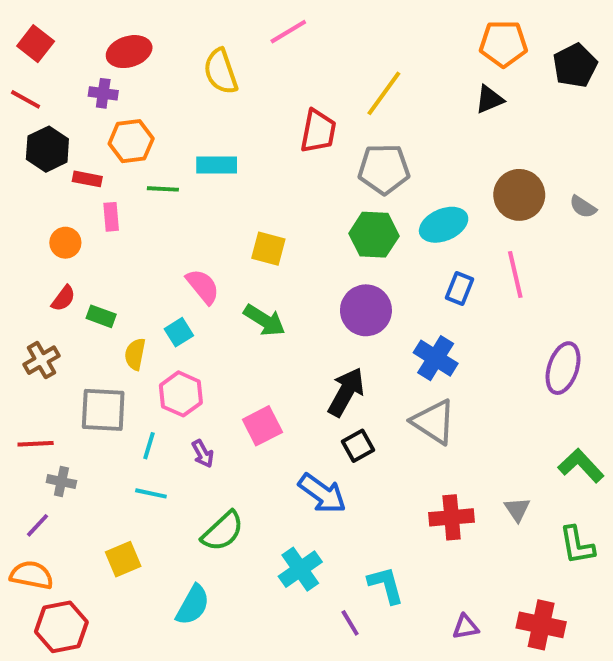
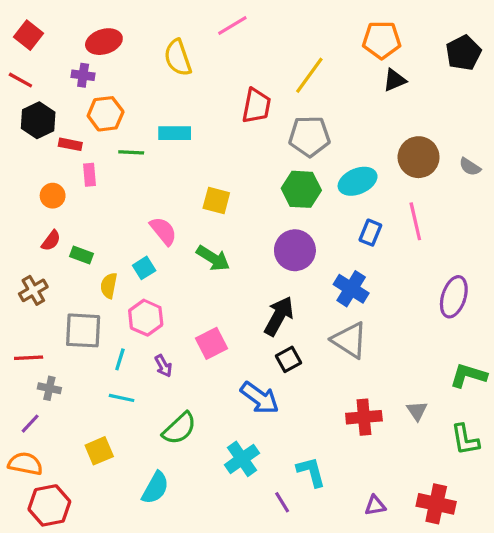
orange pentagon: (503, 44) -> (382, 40), moved
green L-shape: (581, 466) -> (468, 375), turned -30

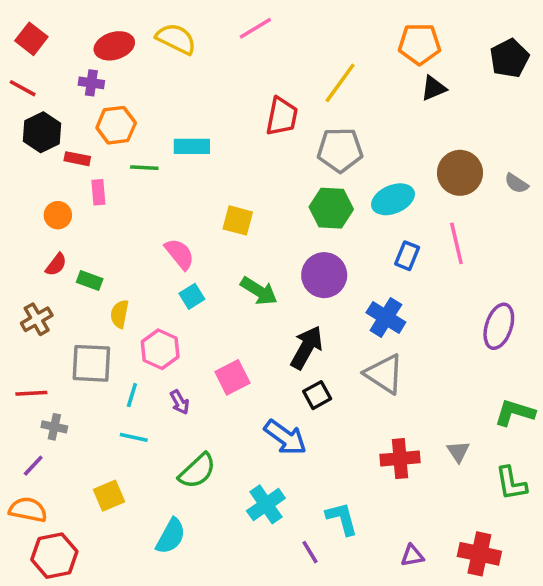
yellow semicircle: (178, 58) -> (176, 39), moved, turned 135
green arrow: (213, 258) -> (259, 291), moved
cyan square: (144, 268) -> (192, 296), moved

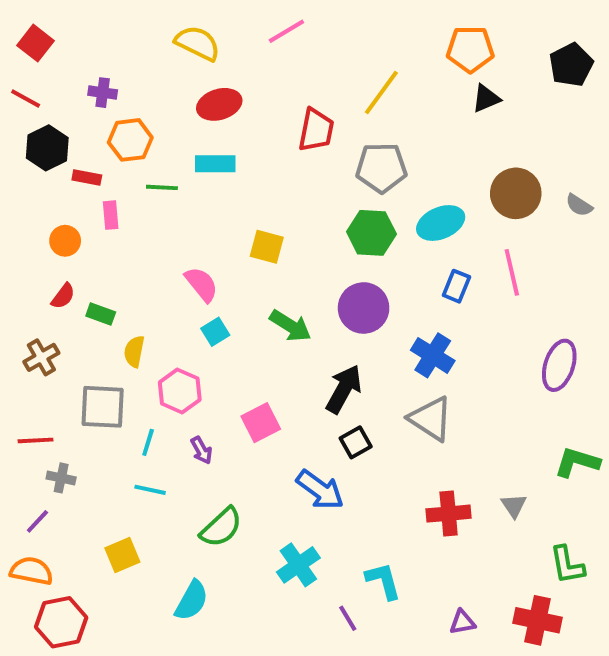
red ellipse: (114, 46) -> (219, 104), moved
green L-shape: (511, 483) -> (567, 565), moved

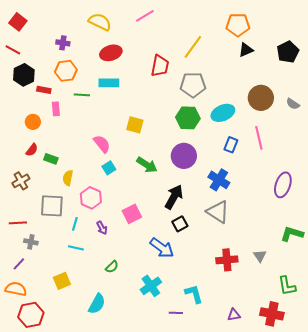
black pentagon: (571, 65) -> (288, 52), moved
purple cross: (103, 93) -> (63, 43), moved
green semicircle: (221, 527) -> (112, 267), size x0.6
purple line: (348, 618) -> (176, 313), turned -56

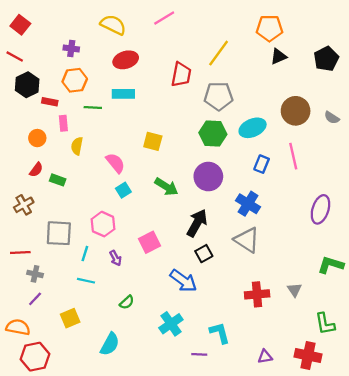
yellow semicircle: (68, 178) -> (77, 146), moved
purple line: (19, 264) -> (35, 299), moved

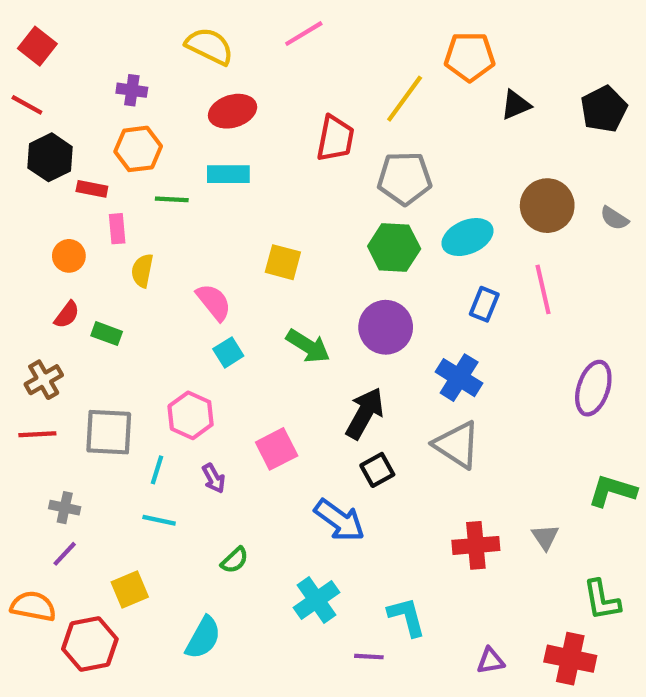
orange pentagon: (269, 28) -> (470, 57), moved
red line: (20, 252) -> (37, 434), moved
red hexagon: (35, 357) -> (90, 644), moved

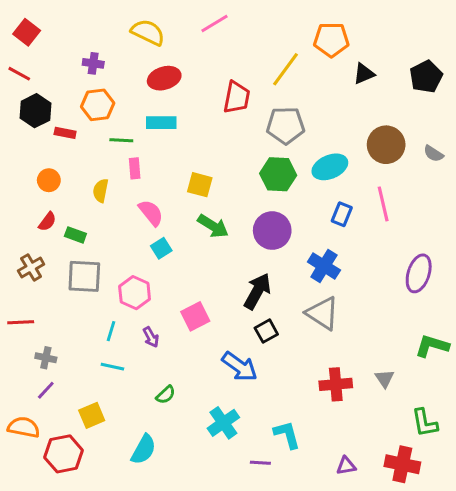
pink rectangle: (117, 229) -> (135, 168), moved
green arrow: (308, 346) -> (213, 226), moved
gray square: (109, 432) -> (84, 276), moved
red line: (37, 434) -> (21, 322), moved

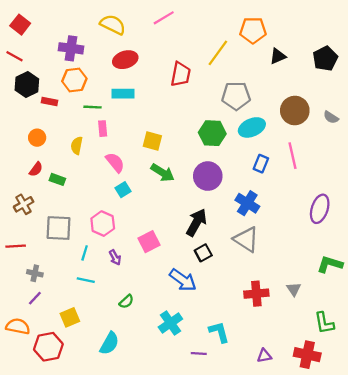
purple cross: (93, 63) -> (71, 48), size x1.5
gray pentagon: (286, 125) -> (236, 96), moved
gray square: (84, 276) -> (59, 228), moved

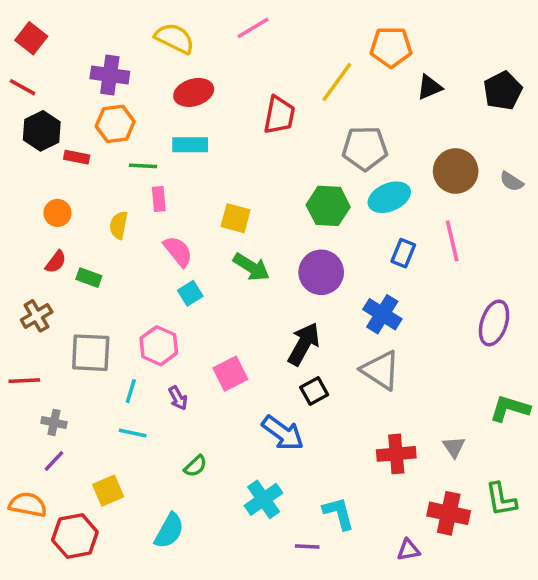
red cross: (307, 355) -> (449, 513), moved

